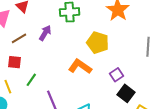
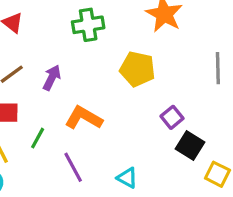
purple arrow: (45, 33) -> (52, 78), moved
orange L-shape: (80, 66) -> (84, 118), moved

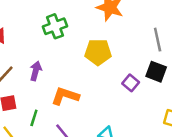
black square: (190, 146) -> (156, 72), moved

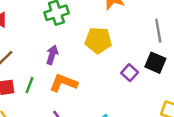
purple arrow: (36, 71) -> (52, 55), moved
green line: (34, 118) -> (29, 85), moved

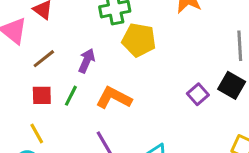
yellow pentagon: (98, 40) -> (139, 40), moved
purple arrow: (52, 55) -> (87, 61), moved

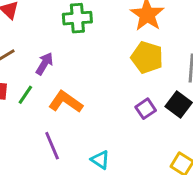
yellow pentagon: (139, 40) -> (147, 57), moved

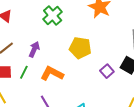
green cross: (77, 18) -> (53, 16), turned -30
yellow pentagon: (147, 57) -> (80, 48), moved

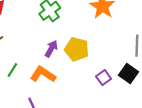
purple arrow: (34, 49) -> (51, 49), moved

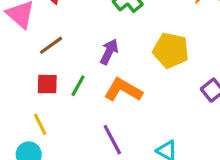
purple arrow: (51, 49) -> (109, 52), moved

